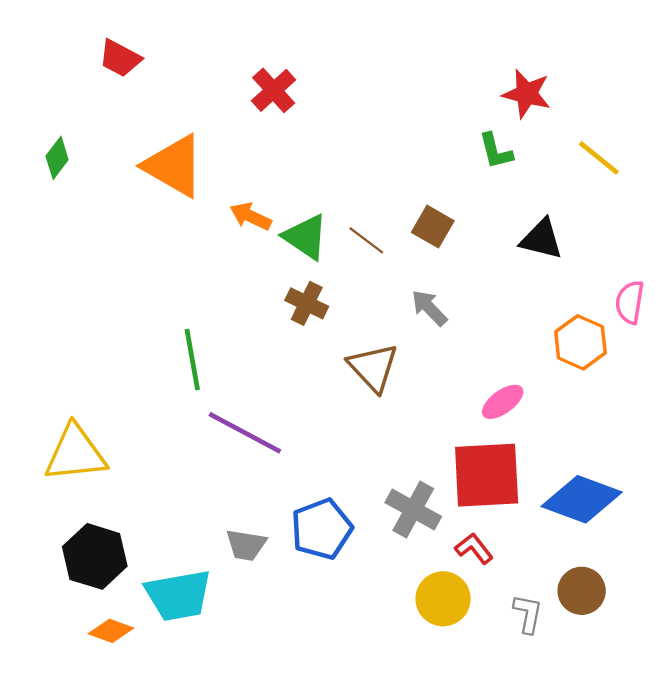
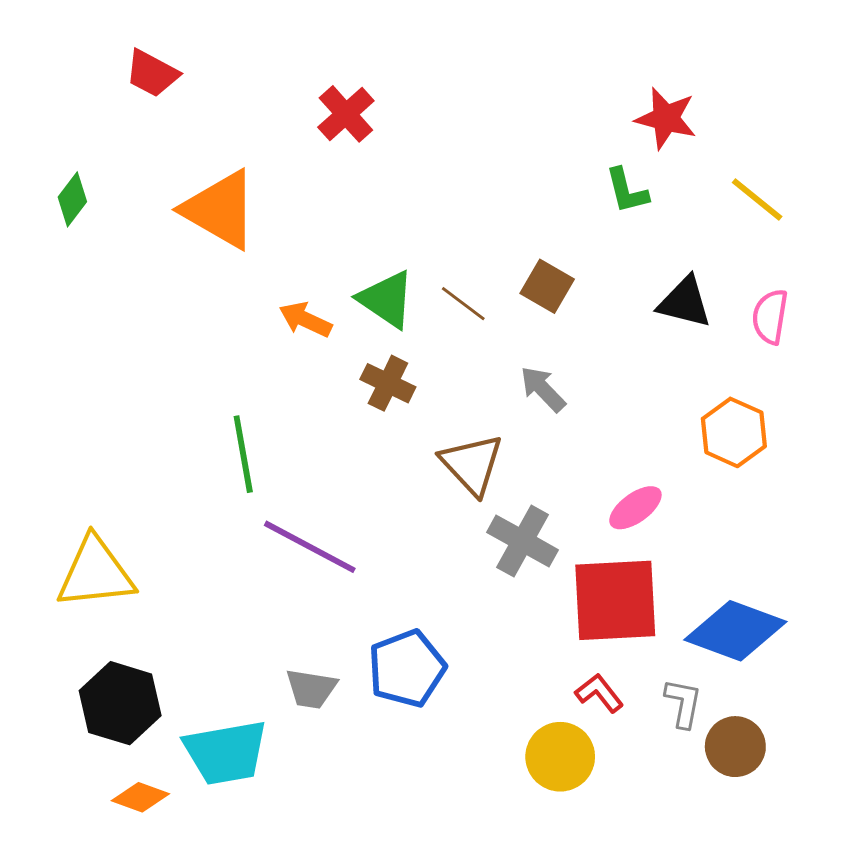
orange arrow: (251, 216) -> (305, 320), moved
pink semicircle: (630, 302) -> (770, 317), moved
gray cross: (413, 509) -> (523, 541), moved
gray L-shape: (528, 614) -> (683, 703), moved

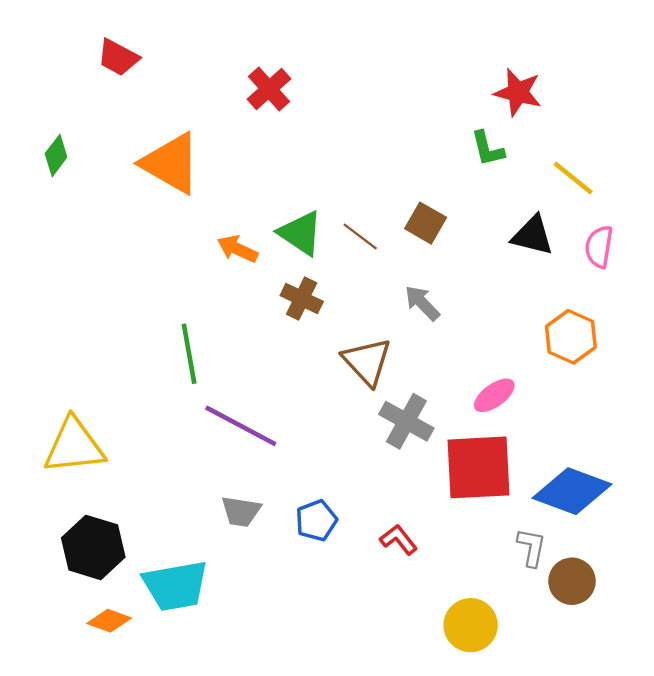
yellow line: (757, 199) -> (573, 178), moved
blue pentagon: (407, 668) -> (316, 520), size x0.7
gray trapezoid: (311, 689) -> (241, 511), moved
red L-shape: (599, 693) -> (399, 540), moved
yellow circle: (560, 757) -> (471, 625), moved

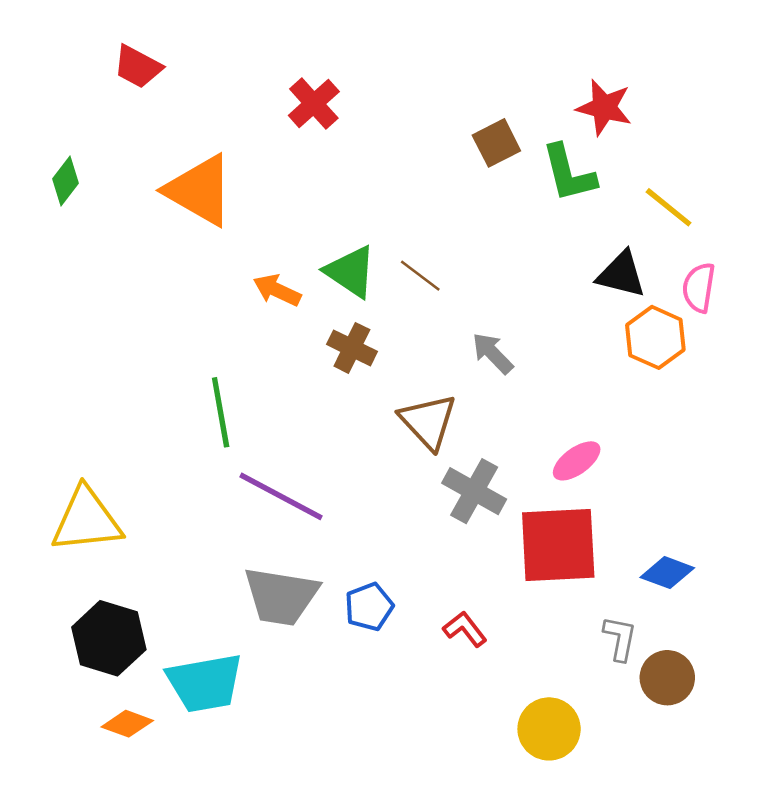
green L-shape: (488, 149) -> (569, 173), size x1.4
brown square: (426, 223) -> (496, 143), moved, turned 33
orange hexagon: (571, 337) -> (655, 337), moved
blue diamond: (572, 491) -> (667, 573), size x0.6
gray trapezoid: (241, 511) -> (281, 596), size x1.6

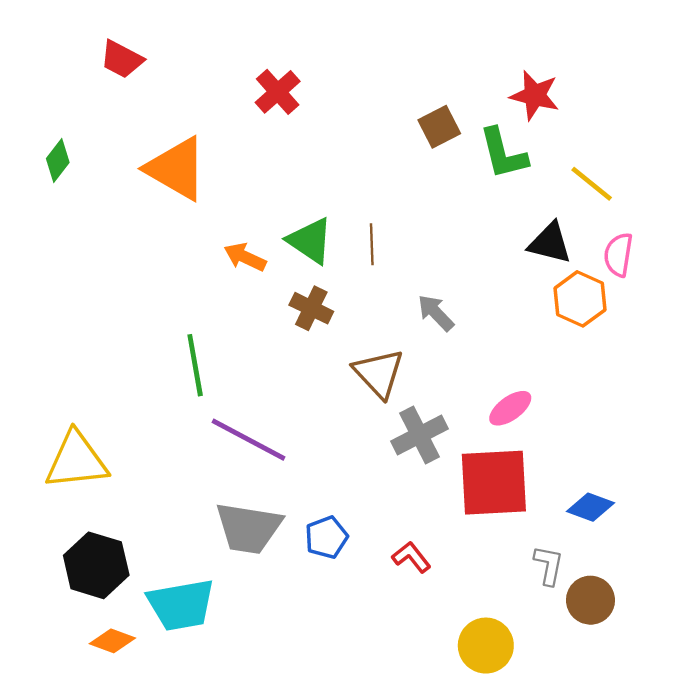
brown line: (420, 276) -> (372, 244), turned 51
gray cross: (474, 491) -> (420, 435), turned 34

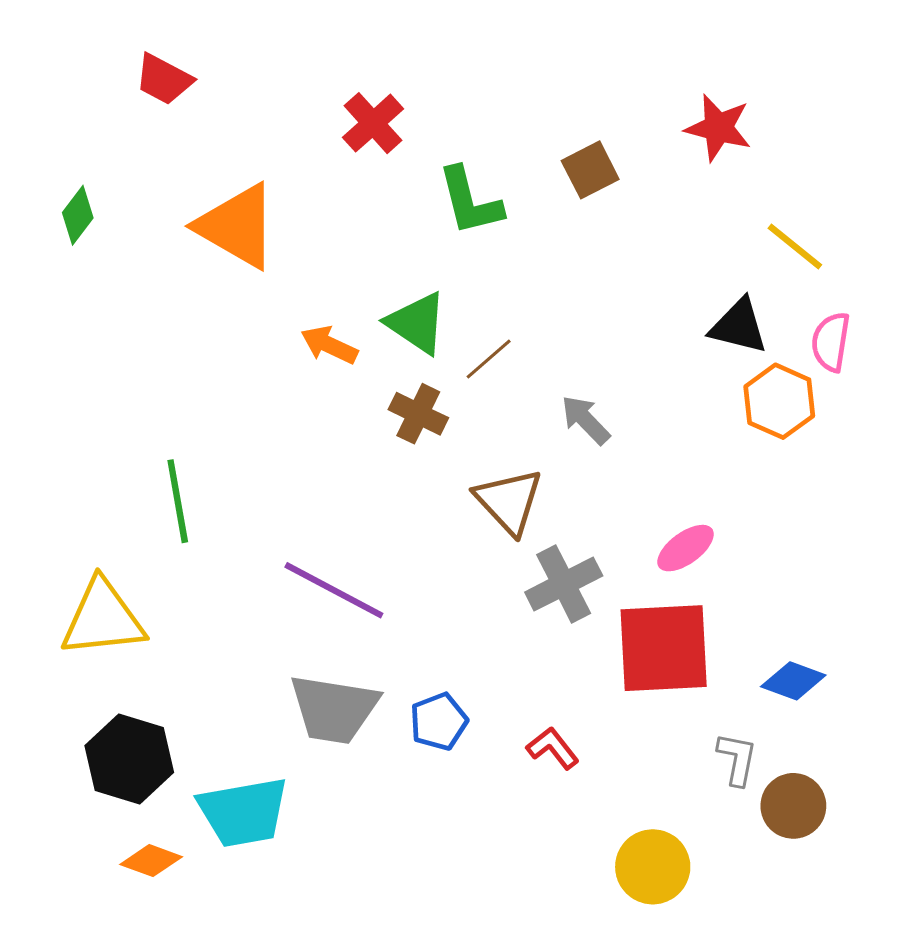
green L-shape: (503, 154) -> (470, 201), moved
brown line: (372, 244) -> (489, 359), moved, turned 51
green line: (195, 365) -> (178, 501), moved

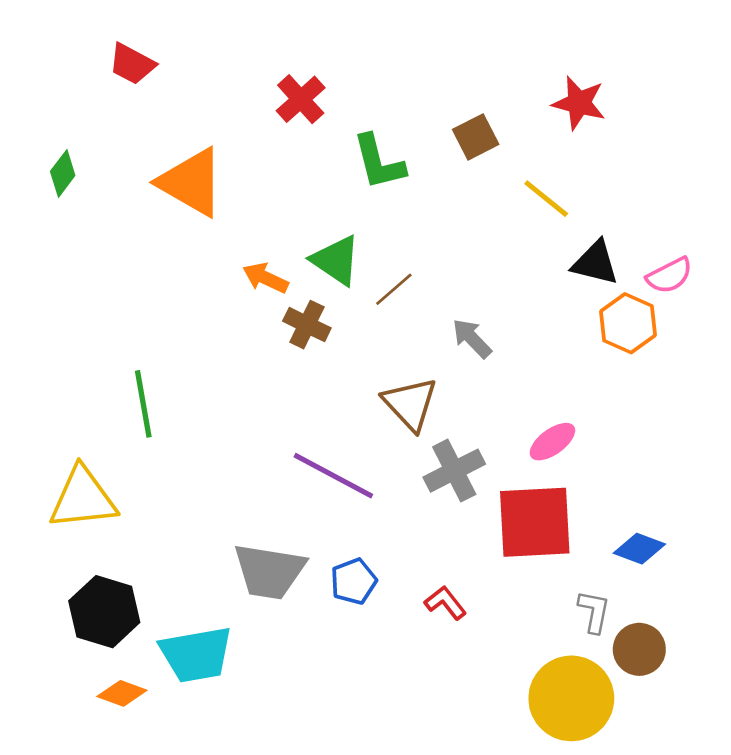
yellow line: (795, 247) -> (546, 199), moved
pink semicircle: (831, 342) -> (670, 275), turned -126
brown cross: (418, 414) -> (307, 325), moved
purple line: (334, 590) -> (333, 476), moved
yellow circle: (653, 867) -> (571, 698), moved, size x1.4

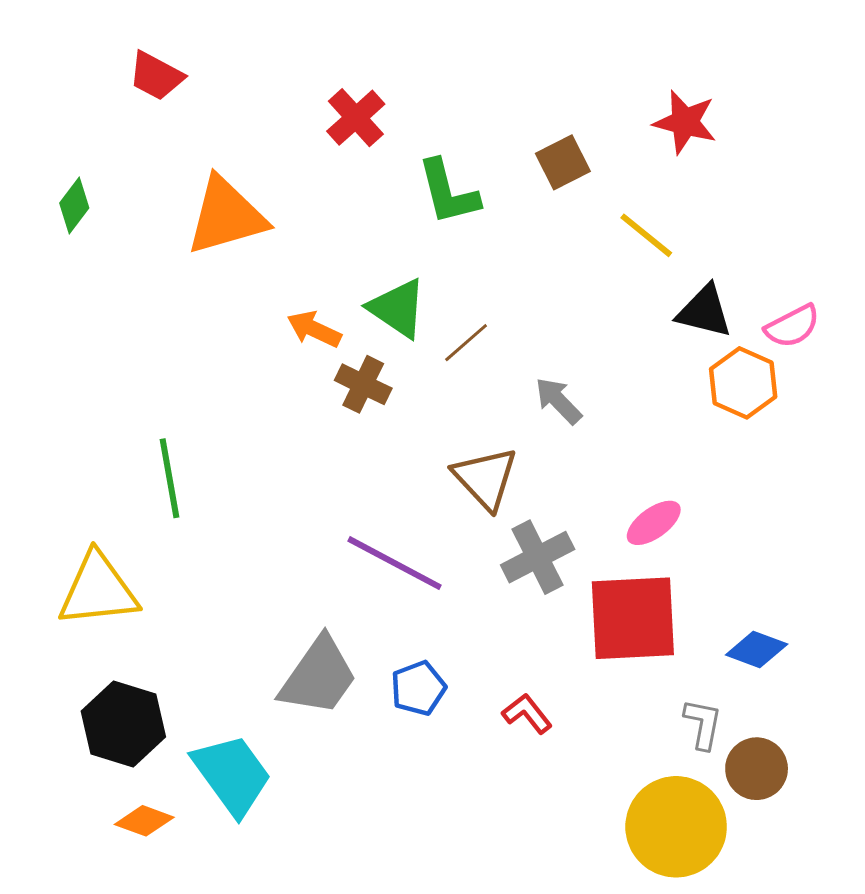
orange triangle: (191, 182) -> (226, 216), turned -46
gray trapezoid: (269, 571) -> (319, 676), turned -64
cyan trapezoid: (196, 654) -> (232, 775), turned -116

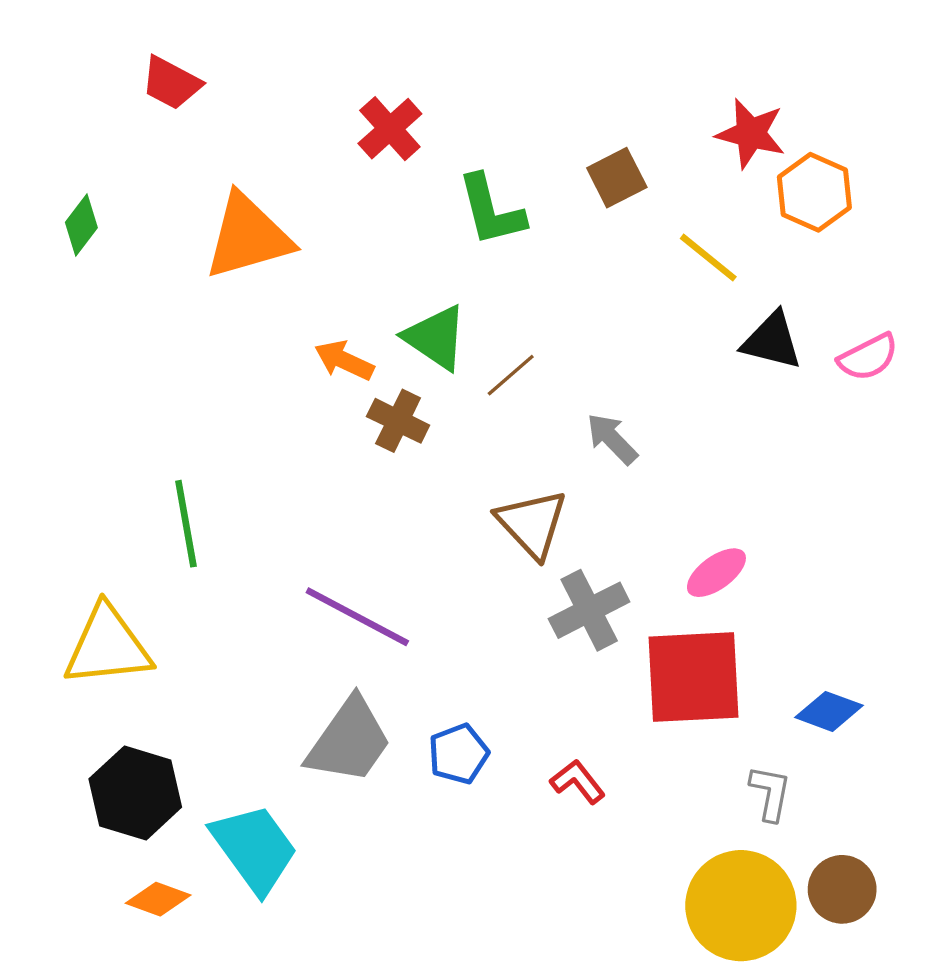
orange hexagon: (743, 383) -> (814, 192), moved
purple line: (395, 563) -> (357, 617), moved
brown circle: (757, 769) -> (842, 889), moved

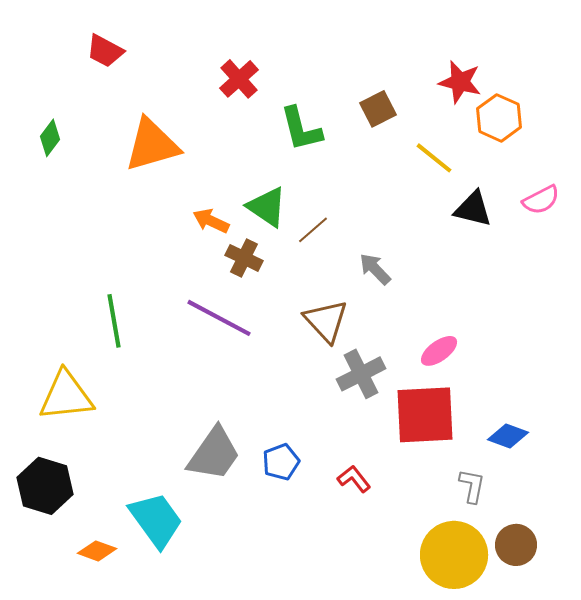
pink semicircle: (868, 357) -> (541, 200), moved
purple line: (357, 617) -> (219, 318), moved
black hexagon: (135, 793) -> (45, 486), moved

